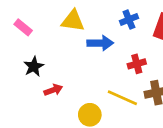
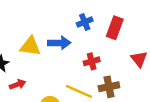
yellow triangle: (73, 21) -> (30, 46), moved

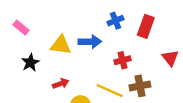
red arrow: (18, 84) -> (61, 84), moved

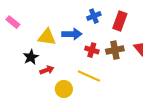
red cross: (122, 60) -> (92, 50), moved, turned 32
black star: (30, 63) -> (31, 57), moved
brown cross: (140, 86) -> (115, 50), moved

